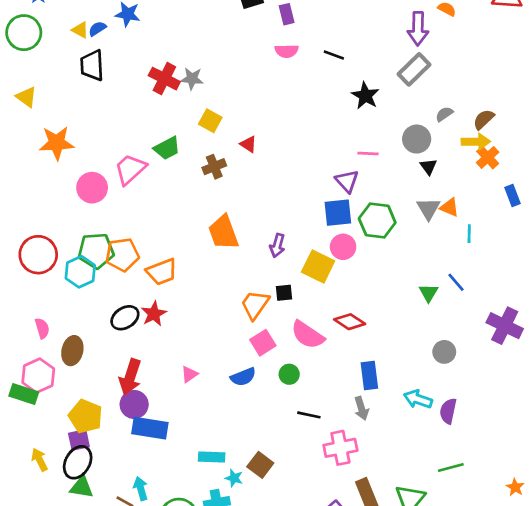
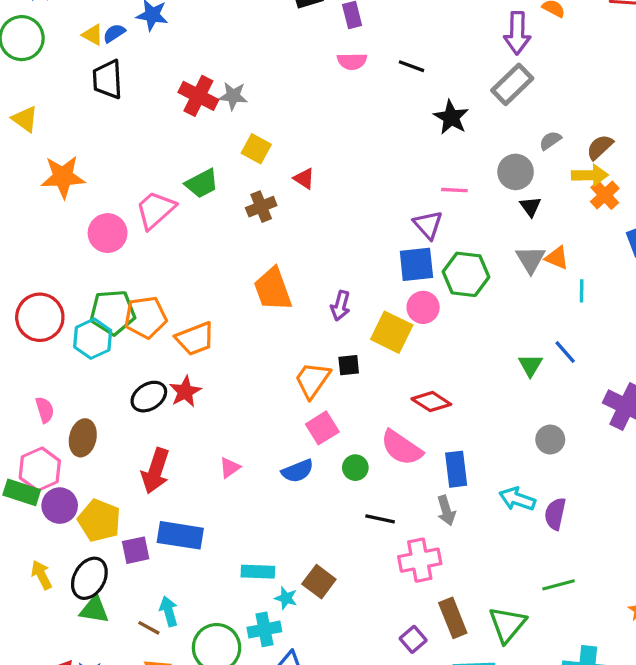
pink semicircle: (308, 335) -> (402, 448), moved
purple circle: (134, 404) -> (60, 506), moved
purple square: (79, 440) -> (136, 550), moved

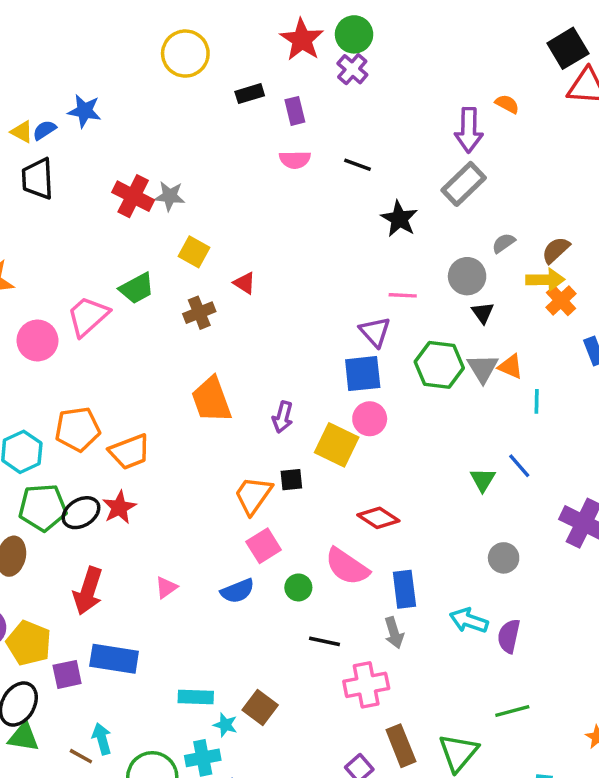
green hexagon: (466, 274) -> (439, 365), moved
green pentagon: (113, 312) -> (43, 507), moved

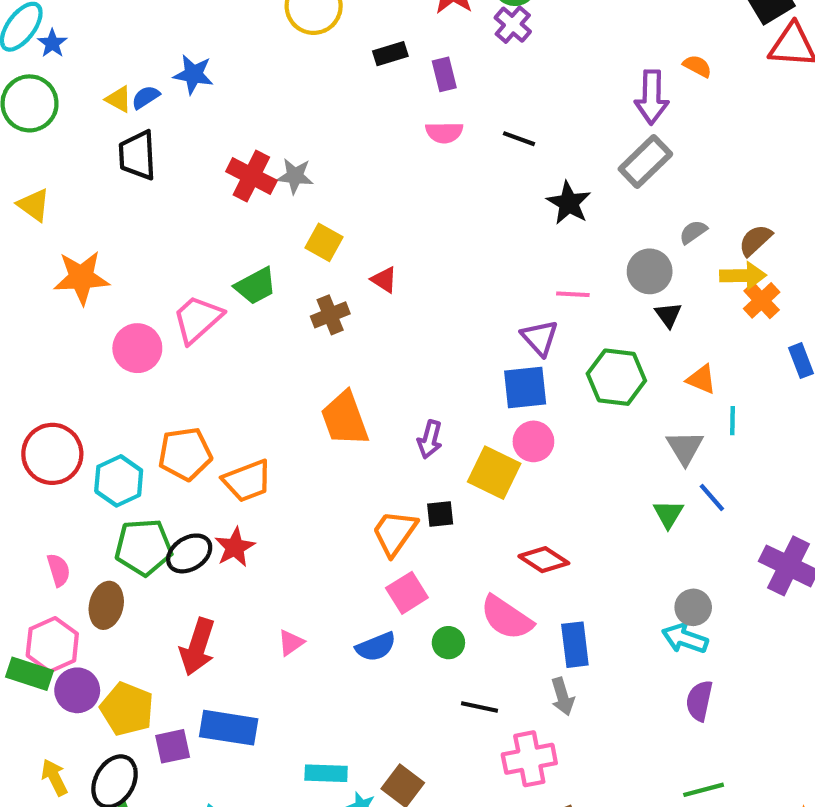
gray triangle: (483, 368) -> (685, 448), moved
cyan arrow: (469, 621) -> (685, 638), moved

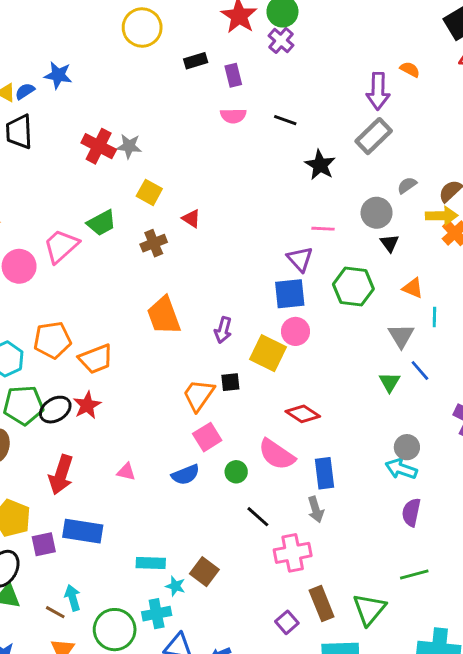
pink triangle: (291, 643) -> (126, 472), turned 48
black line: (480, 707) -> (258, 517), turned 30

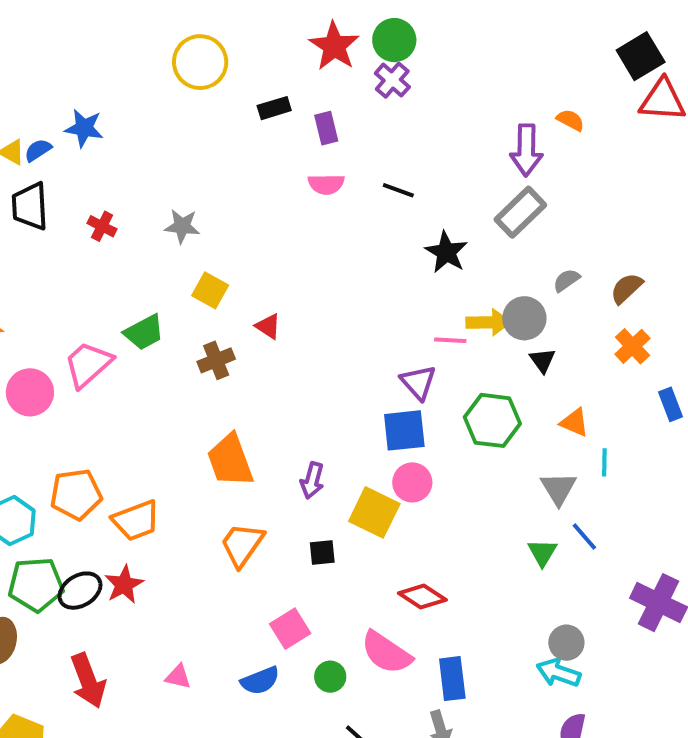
red cross: (99, 146) -> (102, 226), moved, size x0.6
yellow arrow: (442, 216) -> (488, 322), moved
orange trapezoid: (199, 395) -> (242, 544), moved
red arrow: (61, 475) -> (88, 681), turned -39

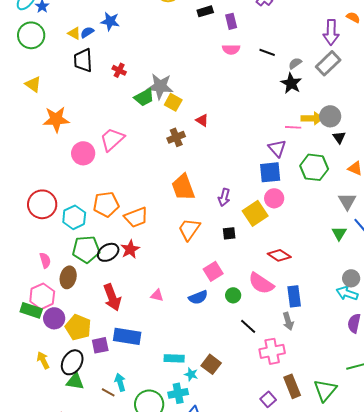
gray star: (182, 226) -> (160, 86), moved, size x1.5
gray semicircle: (566, 280) -> (295, 63), moved
green trapezoid: (144, 332) -> (144, 97), moved
yellow square: (374, 512) -> (255, 213), turned 30

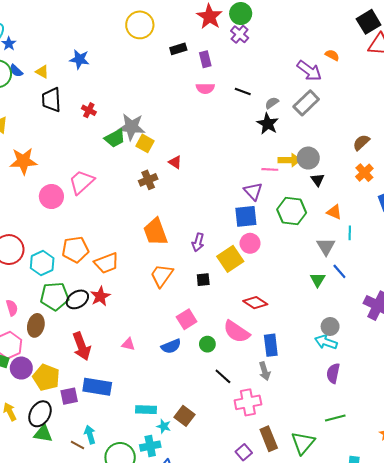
blue semicircle: (87, 32) -> (16, 71), moved, turned -104
purple arrow: (331, 32) -> (309, 71), turned -55

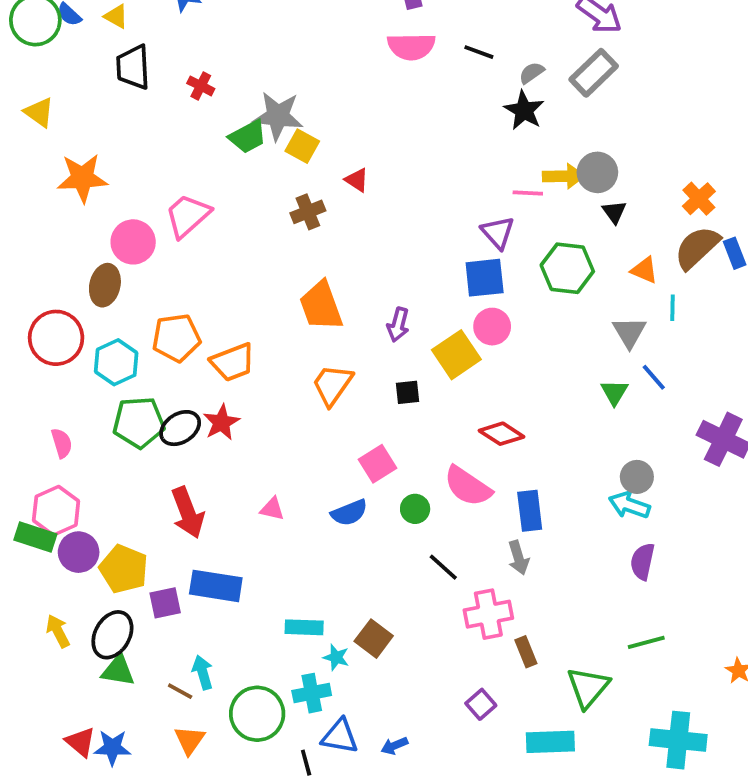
pink semicircle: (205, 88) -> (411, 46), size x1.4
brown semicircle: (361, 142) -> (697, 248), moved, size x1.5
brown ellipse: (36, 325) -> (105, 285), moved
brown rectangle: (269, 439) -> (526, 652), moved, size x0.7

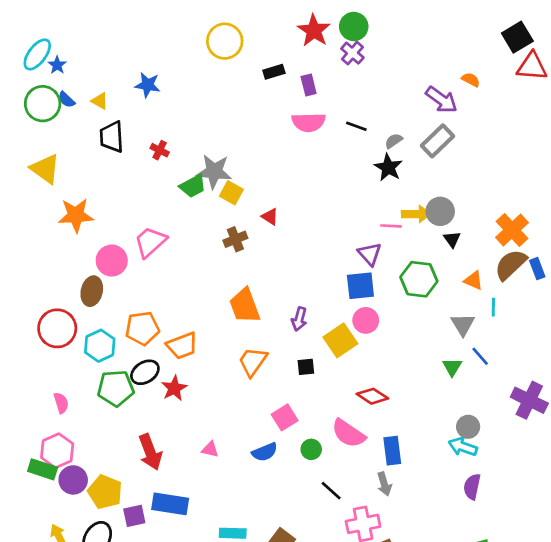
yellow triangle: (39, 112) -> (45, 169), size x1.4
orange cross: (699, 199) -> (512, 230), size x1.4
black ellipse: (180, 428) -> (145, 372), moved

